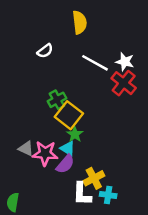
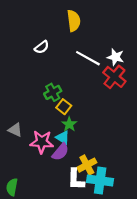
yellow square: (69, 115) -> (64, 107), size x0.6
gray triangle: (26, 149) -> (15, 130), moved
cyan cross: (108, 195) -> (100, 180), size x1.6

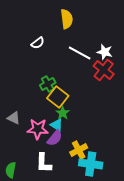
yellow square: (64, 107) -> (58, 97), size x1.5
white L-shape: (76, 179) -> (44, 163), moved

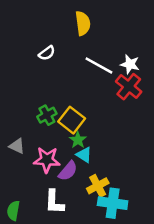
green cross: (48, 84) -> (47, 115), moved
cyan triangle: (57, 125) -> (84, 155), moved

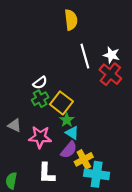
white semicircle: (47, 53) -> (40, 83), moved
white line: (99, 65) -> (85, 56), turned 45
purple semicircle: (68, 171) -> (69, 150), moved

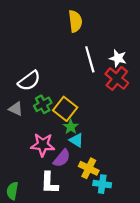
white semicircle: (40, 83) -> (29, 81), moved, size x1.5
gray triangle: (14, 125) -> (16, 109), moved
purple semicircle: (69, 150) -> (62, 158), moved
yellow cross: (84, 159) -> (89, 168), turned -36
cyan cross: (97, 174) -> (102, 184), size x0.7

